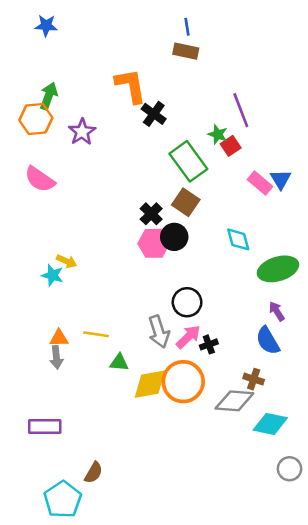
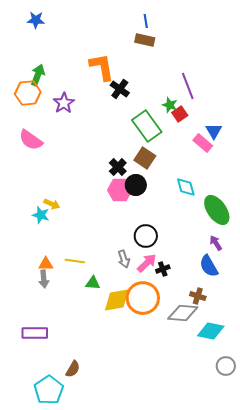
blue triangle: (281, 179) -> (214, 131), moved
green ellipse: (278, 269) -> (217, 210), turned 72
gray arrow: (159, 332) -> (124, 259), size x0.7

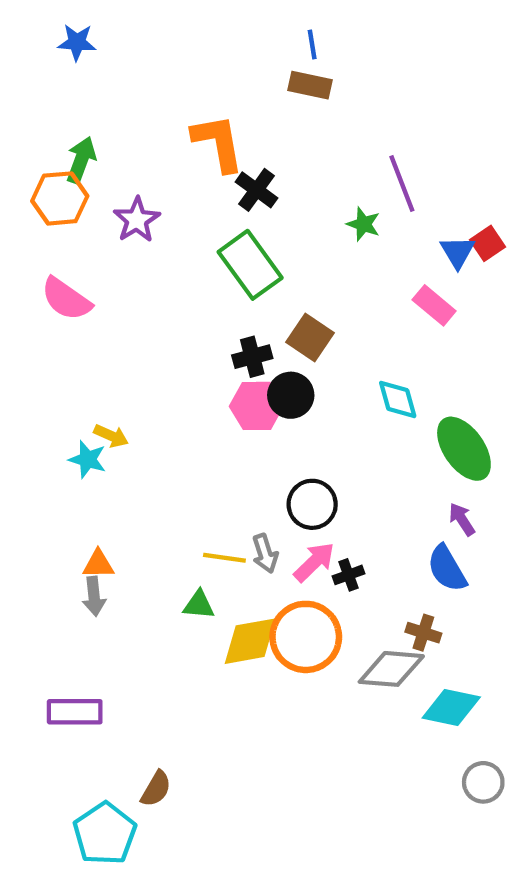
red square: (180, 114) -> (488, 243), moved
green rectangle: (147, 126) -> (250, 265), moved
blue triangle: (214, 131) -> (458, 252), moved
black cross: (118, 167) -> (252, 357), turned 30
yellow line: (75, 261) -> (224, 558), moved

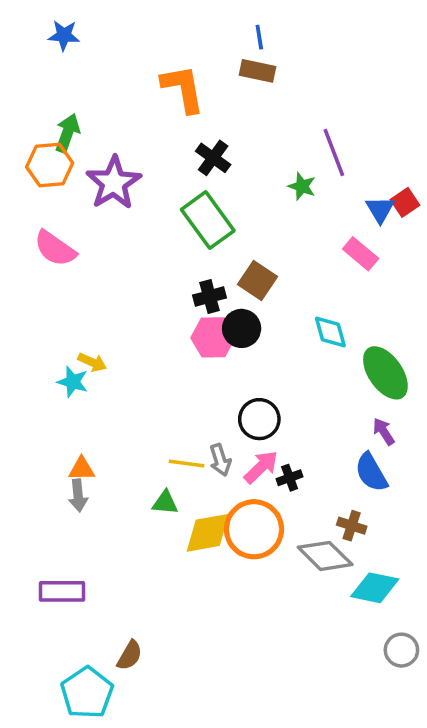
orange L-shape: (218, 143) -> (183, 89), moved
purple star: (137, 220) -> (114, 183), size x1.4
gray diamond: (391, 669) -> (325, 556), turned 40

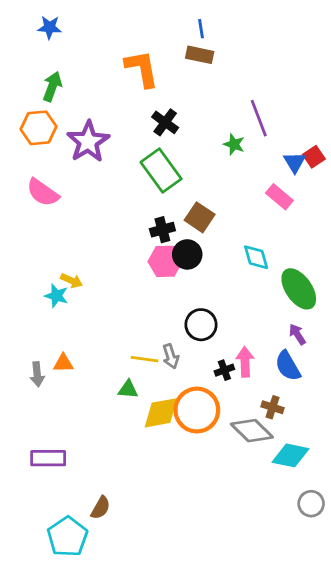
green arrow: (67, 133) -> (52, 87), moved
pink arrow: (261, 467) -> (245, 362), moved, turned -48
gray arrow: (78, 495) -> (37, 374), moved

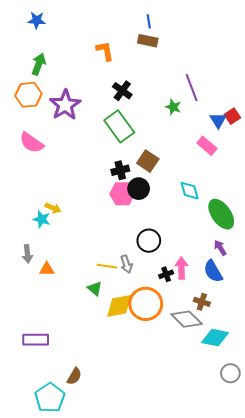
orange L-shape: (142, 69) -> (105, 51), size x0.7
gray arrow: (37, 374) -> (27, 254), moved
green triangle: (128, 389) -> (95, 289), turned 35

